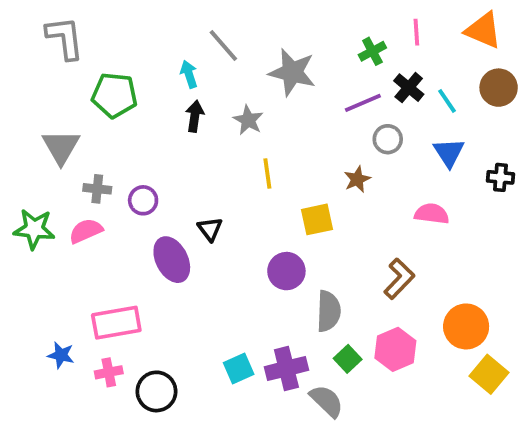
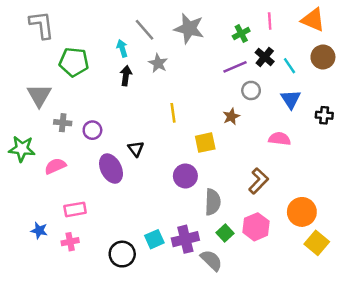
gray star: (292, 72) -> (189, 29), moved
gray star: (248, 120) -> (158, 63), moved
pink semicircle: (86, 231) -> (55, 166), moved
pink rectangle: (116, 323) -> (75, 209), size x0.7
black circle: (156, 391) -> (122, 254), moved

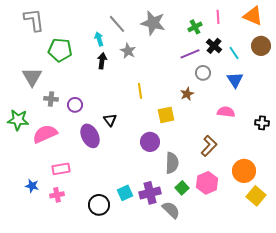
black cross: (324, 115) -> (262, 123), moved
pink semicircle: (55, 166) -> (45, 134), size x1.4

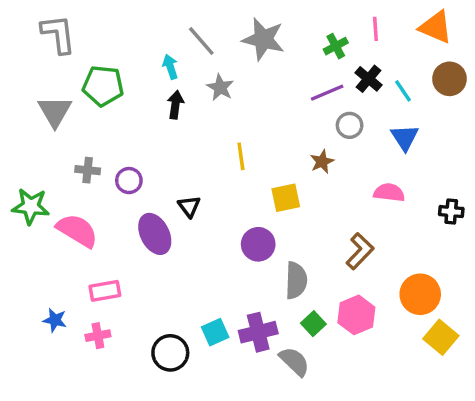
gray triangle: (32, 77) -> (55, 112), moved
pink semicircle: (45, 134) -> (77, 230), turned 55

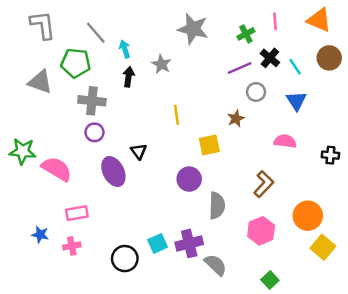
gray line: (201, 41) -> (96, 33), moved
gray triangle: (55, 112) -> (40, 82), turned -40
gray cross: (88, 170) -> (92, 101), moved, size x1.5
green square: (313, 324) -> (270, 280), moved

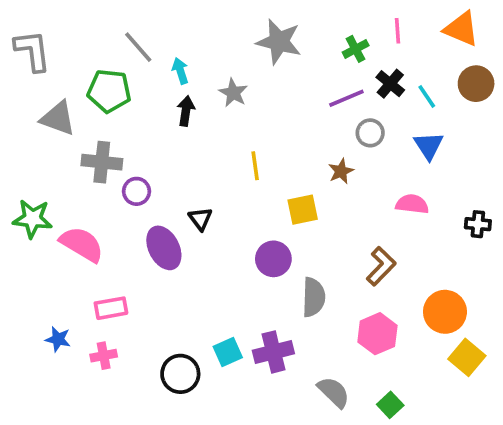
gray L-shape: (43, 25) -> (32, 51), moved
gray cross: (92, 101) -> (102, 162), moved
gray semicircle: (216, 265) -> (334, 392), moved

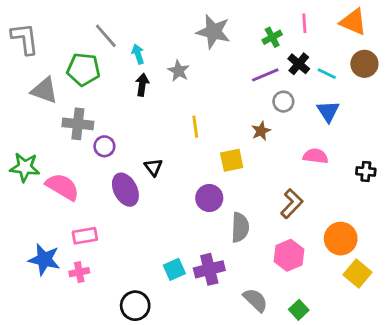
cyan line: (427, 96) -> (327, 74), turned -30
blue star: (58, 339) -> (44, 260), size x1.6
black circle: (180, 374) -> (135, 306), moved

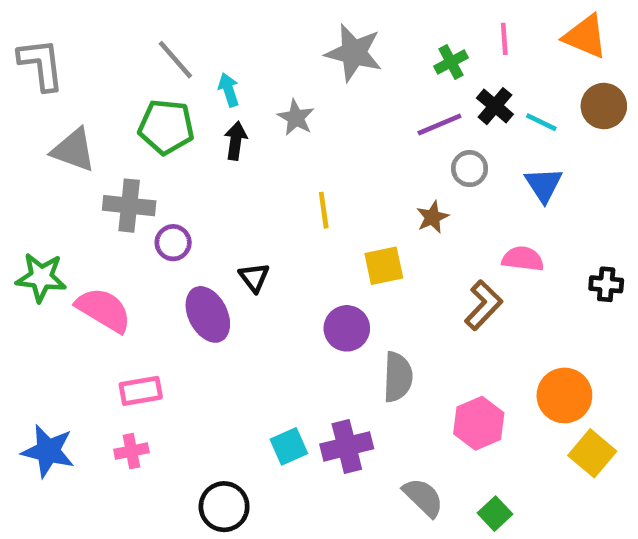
green pentagon: (83, 69) -> (166, 127), moved
brown L-shape: (292, 204) -> (483, 305), moved
blue star: (44, 260) -> (48, 451), moved

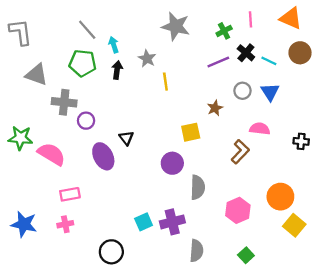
gray circle: (470, 169) -> (242, 91), moved
yellow line: (324, 210) -> (165, 82), moved
gray semicircle: (423, 497) -> (196, 251), moved, turned 50

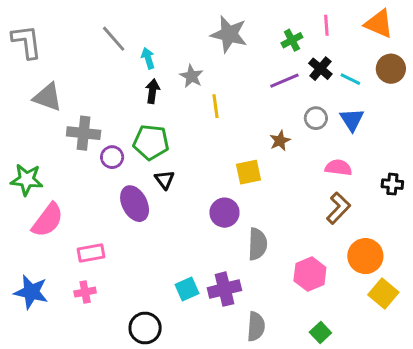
green pentagon: (83, 63) -> (151, 142), moved
brown L-shape: (240, 152) -> (338, 208), moved
pink semicircle: (52, 154) -> (48, 220), moved, turned 96

